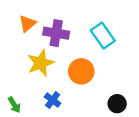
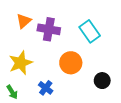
yellow star: (41, 63) -> (21, 63), moved
black circle: (117, 104) -> (102, 81), moved

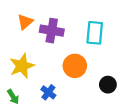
cyan rectangle: (90, 31) -> (95, 33), turned 40

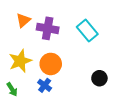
cyan rectangle: (95, 33) -> (87, 30), turned -45
orange circle: (75, 66) -> (51, 64), moved

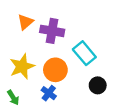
cyan rectangle: (87, 30) -> (84, 53), moved
black circle: (99, 78) -> (98, 85), moved

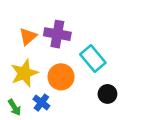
orange triangle: (25, 22) -> (28, 36), moved
blue cross: (49, 93) -> (41, 103), moved

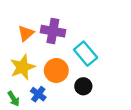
black circle: (107, 94) -> (83, 86), moved

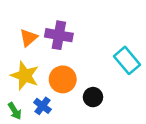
cyan rectangle: (86, 54) -> (127, 60), moved
yellow star: (23, 67) -> (25, 76), turned -30

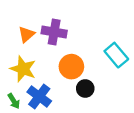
orange circle: (63, 79) -> (71, 67), moved
blue cross: (42, 106) -> (39, 97), size x1.5

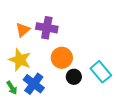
cyan rectangle: (116, 55) -> (101, 72), moved

